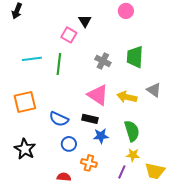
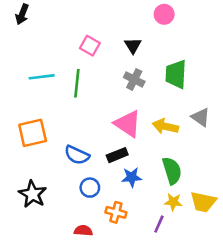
black triangle: (85, 21) -> (133, 46), moved
black rectangle: (90, 119) -> (117, 155), turned -35
yellow trapezoid: (155, 171) -> (203, 202), moved

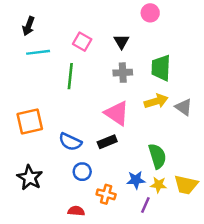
black arrow: (22, 14) -> (28, 26), moved
cyan line: (42, 77) -> (38, 52), moved
gray cross: (134, 79) -> (123, 73), turned -30
yellow arrow: (165, 126) -> (156, 101), moved, turned 150
blue star: (132, 177) -> (136, 180), moved

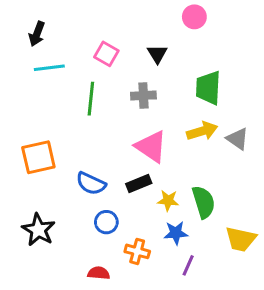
gray cross: (123, 73) -> (143, 96), moved
yellow star: (159, 185) -> (168, 201), moved

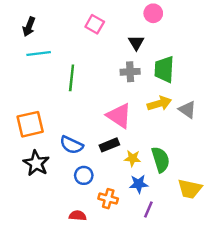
pink square: (106, 54) -> (95, 24), moved
black triangle: (157, 54) -> (136, 43), moved
gray cross: (143, 96) -> (130, 72), moved
black star: (38, 230) -> (36, 163), moved

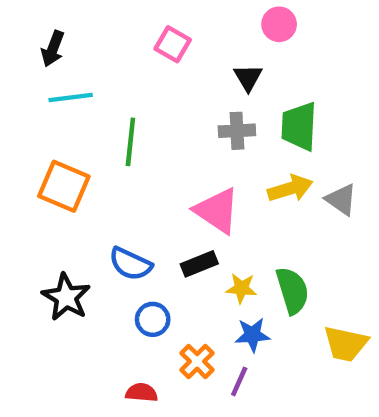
orange square: (30, 124) -> (64, 186), moved, turned 36
orange cross: (108, 199) -> (197, 361), turned 30
purple line: (148, 210) -> (239, 381), moved

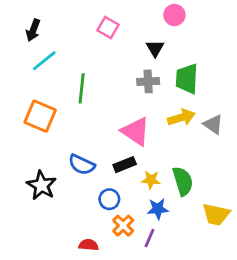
cyan line: (71, 98) -> (44, 61), turned -32
blue circle: (153, 319) -> (109, 199), moved

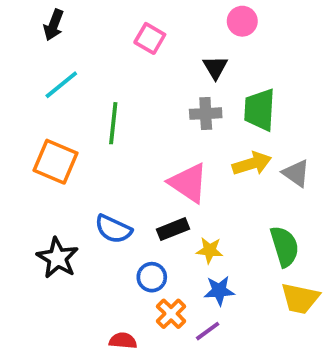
black arrow: (33, 30) -> (54, 25), moved
green semicircle: (183, 181) -> (285, 246), moved
purple line: (150, 238) -> (208, 331), turned 30

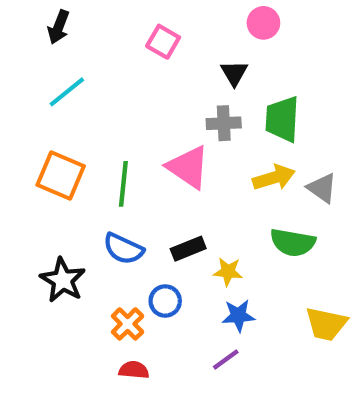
green line: (113, 123) -> (123, 184), moved
pink triangle: (188, 183) -> (188, 167), moved
green semicircle: (285, 246) -> (293, 242), moved, turned 117
orange cross: (171, 314) -> (128, 324), moved

